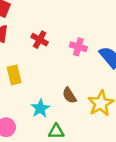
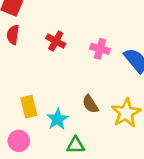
yellow rectangle: (14, 75) -> (29, 107), moved

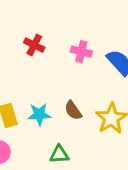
cyan star: (57, 119) -> (39, 114), moved, turned 30

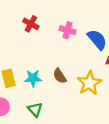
green triangle: (59, 154) -> (35, 110), moved, turned 49

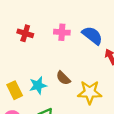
yellow star: (89, 83) -> (90, 92), moved, turned -30

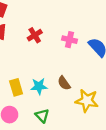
red cross: (25, 33) -> (35, 35), turned 32

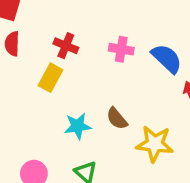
red cross: (35, 35) -> (66, 46), turned -32
yellow rectangle: (16, 87) -> (50, 78), moved, turned 49

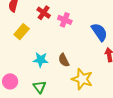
pink cross: (121, 49) -> (65, 20), moved
yellow rectangle: (50, 78) -> (22, 32), moved

